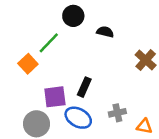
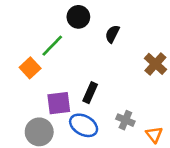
black semicircle: (105, 32) -> (112, 34), turned -77
gray cross: (117, 113) -> (125, 120), turned 35
orange triangle: (144, 126) -> (154, 134), turned 42

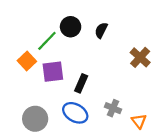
black circle: (78, 17) -> (71, 27), moved
purple square: (59, 103) -> (53, 72), moved

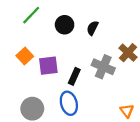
green line: (47, 41) -> (31, 15), moved
gray cross: (113, 108) -> (103, 67), moved, size x1.5
blue ellipse: (75, 113) -> (69, 103), turned 45

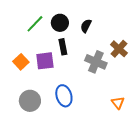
green line: (31, 15) -> (35, 24), moved
orange square: (25, 56) -> (21, 62), moved
black rectangle: (74, 76) -> (63, 47), moved, turned -35

